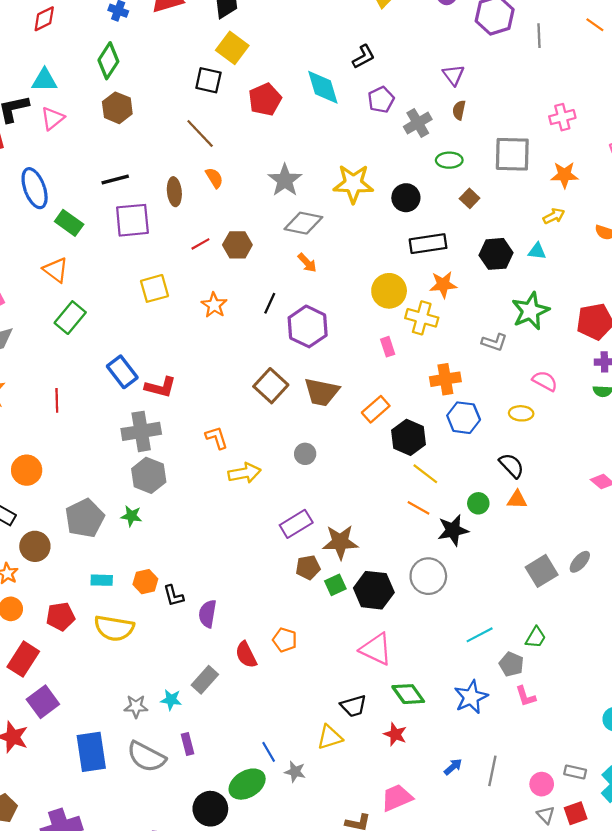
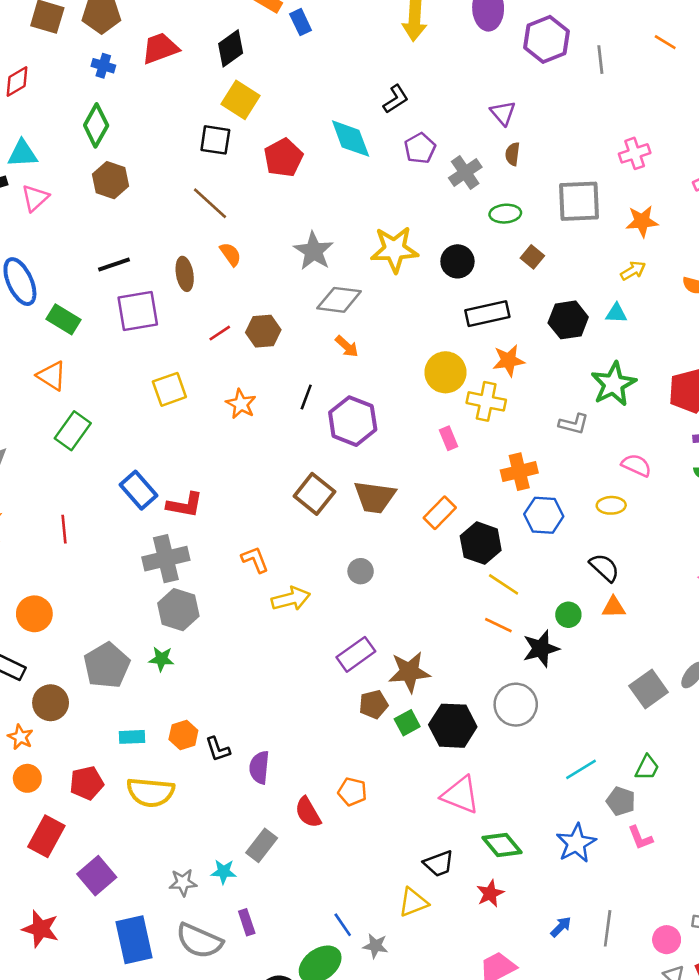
purple square: (43, 702) -> (97, 876), moved
red star: (395, 734) -> (490, 893), turned 30

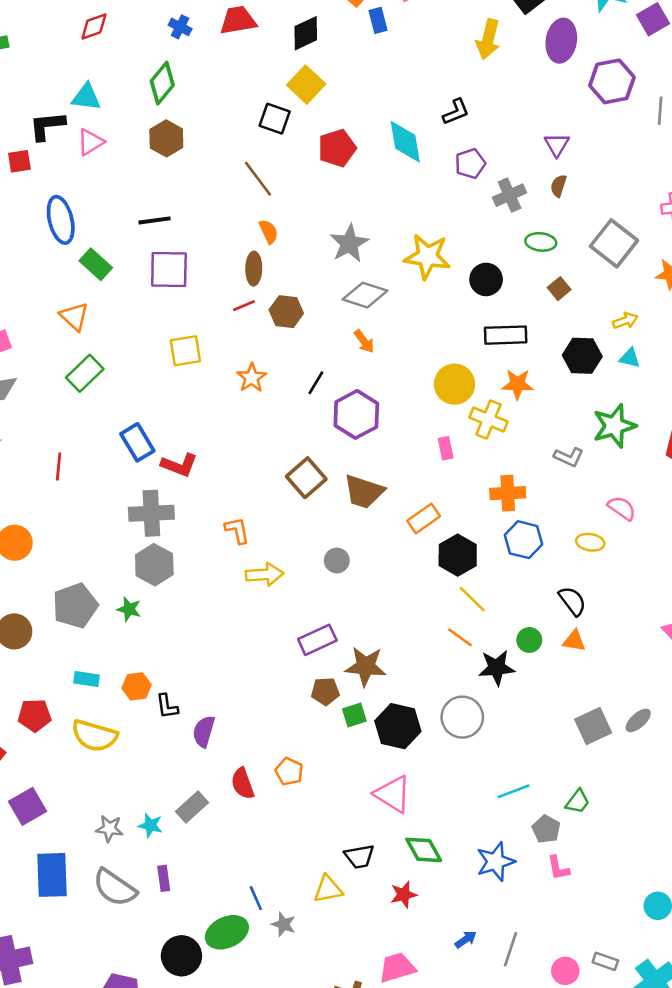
gray square: (579, 201) -> (614, 243), turned 30
yellow arrow: (633, 271) -> (625, 321), moved
brown ellipse: (185, 274) -> (254, 269), moved

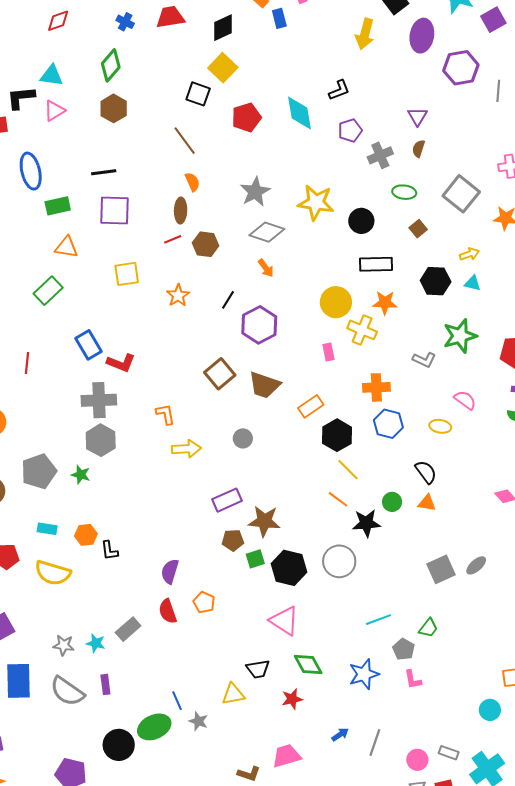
green rectangle: (96, 264) -> (58, 206), turned -55
orange triangle: (74, 316) -> (66, 247), moved, turned -35
purple semicircle: (204, 731) -> (170, 571), moved

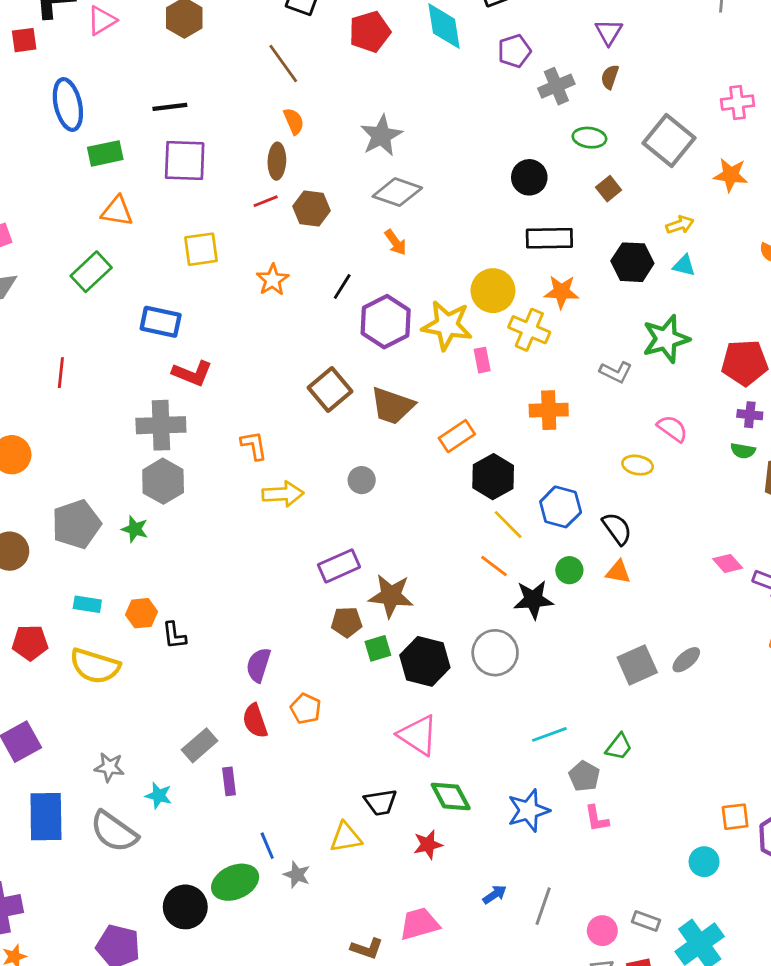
yellow star: (316, 203) -> (447, 325), moved
blue rectangle: (89, 345) -> (161, 322), moved, turned -48
blue hexagon: (388, 424) -> (561, 507), moved
cyan star: (96, 643) -> (159, 796), moved
purple rectangle: (105, 684) -> (229, 781), moved

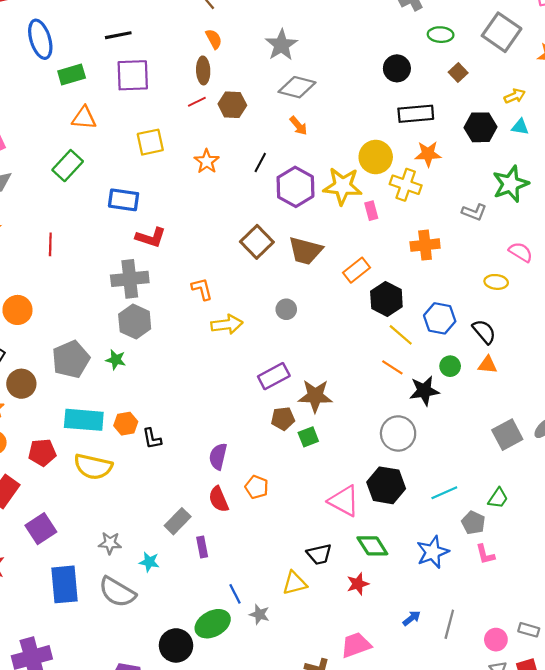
cyan rectangle: (87, 604) -> (84, 420), size x1.8
black hexagon: (425, 661) -> (386, 485), moved

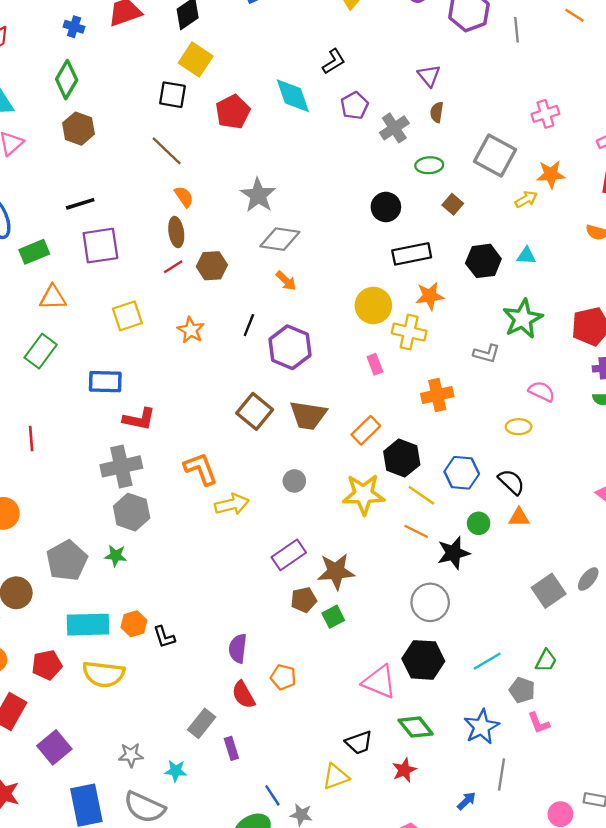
yellow arrow: (515, 96) -> (526, 199), moved
yellow star: (343, 186) -> (364, 494), moved
orange L-shape: (202, 289) -> (201, 469), size x1.4
gray line: (449, 624) -> (502, 775), moved

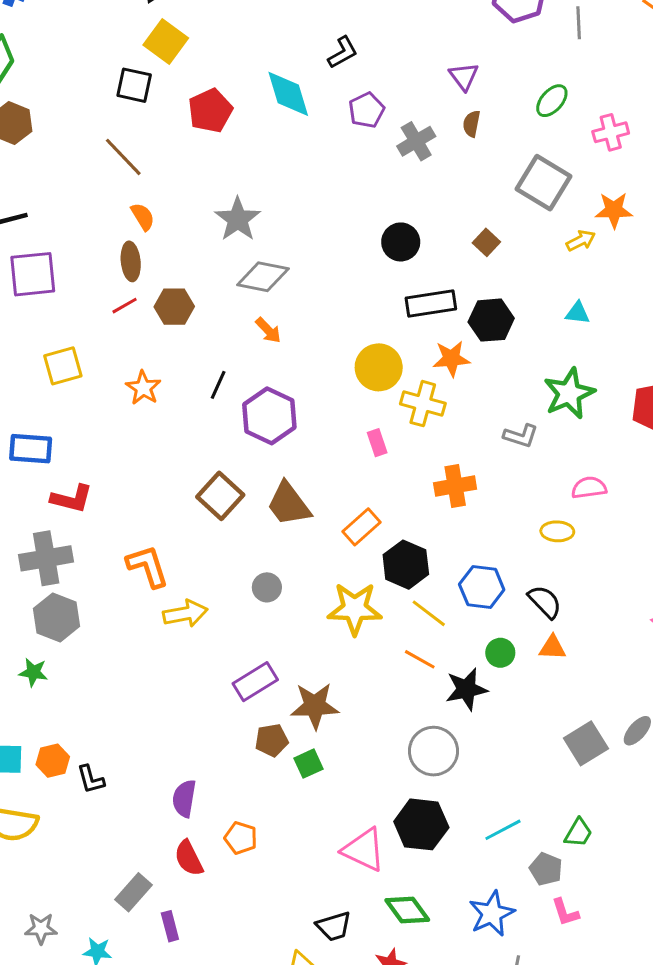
green ellipse: (429, 165) -> (552, 101), moved, turned -48
black hexagon: (483, 261) -> (491, 320), moved
pink semicircle: (542, 391) -> (589, 488), turned -36
brown trapezoid: (308, 415) -> (289, 504), turned 42

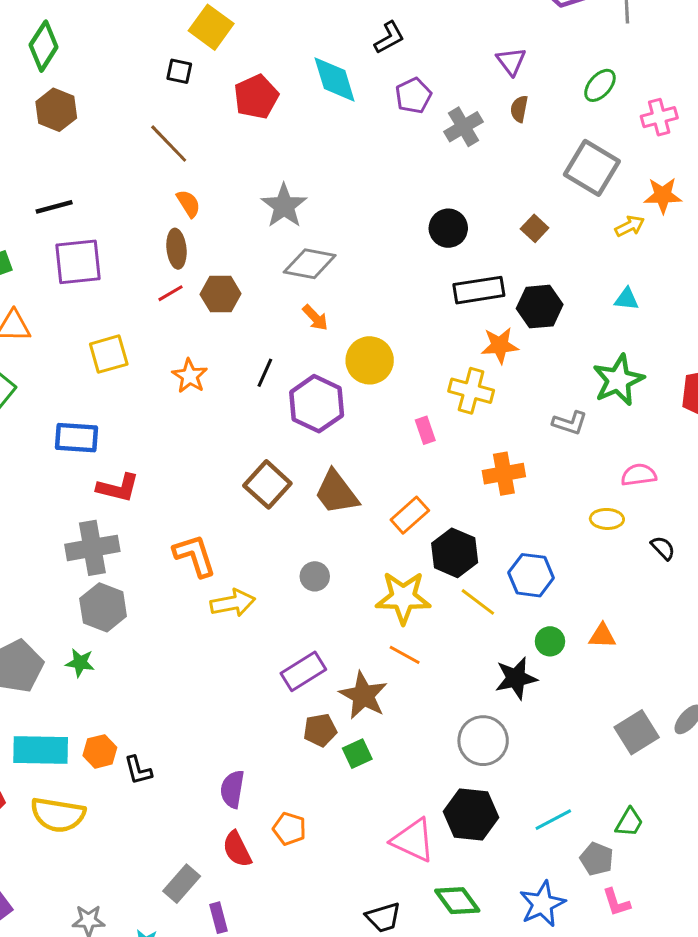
black square: (134, 85) -> (179, 71), size x0.7
yellow circle: (379, 367) -> (370, 360), moved
black semicircle: (545, 602) -> (663, 548), moved, size x0.7
orange line: (420, 659) -> (405, 655), moved
brown star: (315, 706) -> (363, 695), turned 30

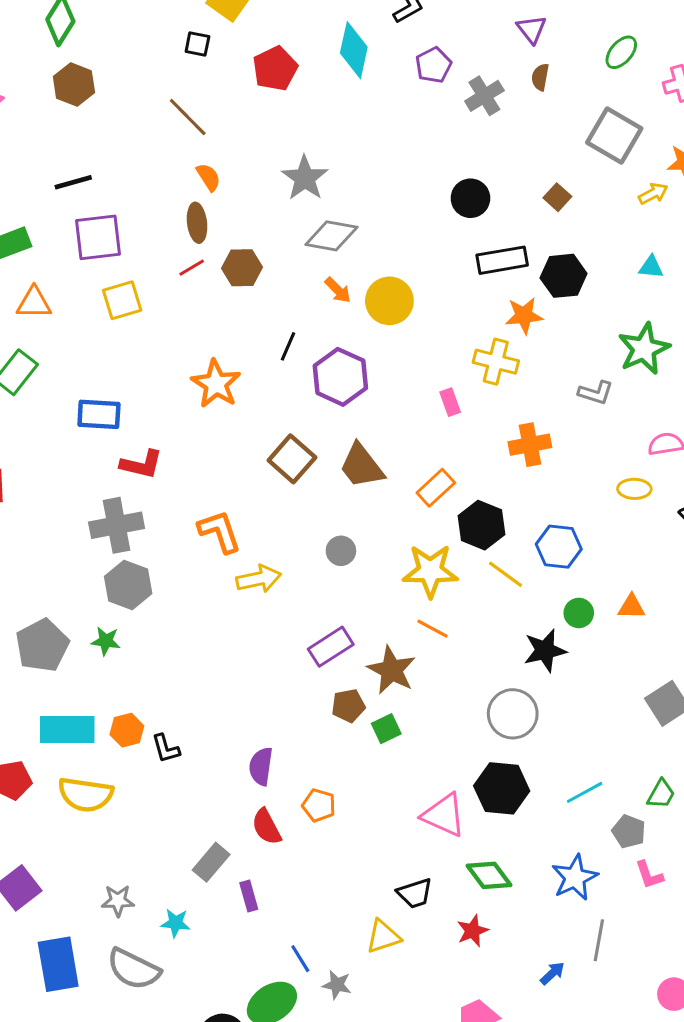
cyan diamond: (335, 80) -> (354, 50), turned 30
yellow square: (109, 354) -> (122, 300), moved
yellow circle: (370, 360) -> (389, 301), moved
orange star: (190, 376) -> (216, 384), moved, size x1.4

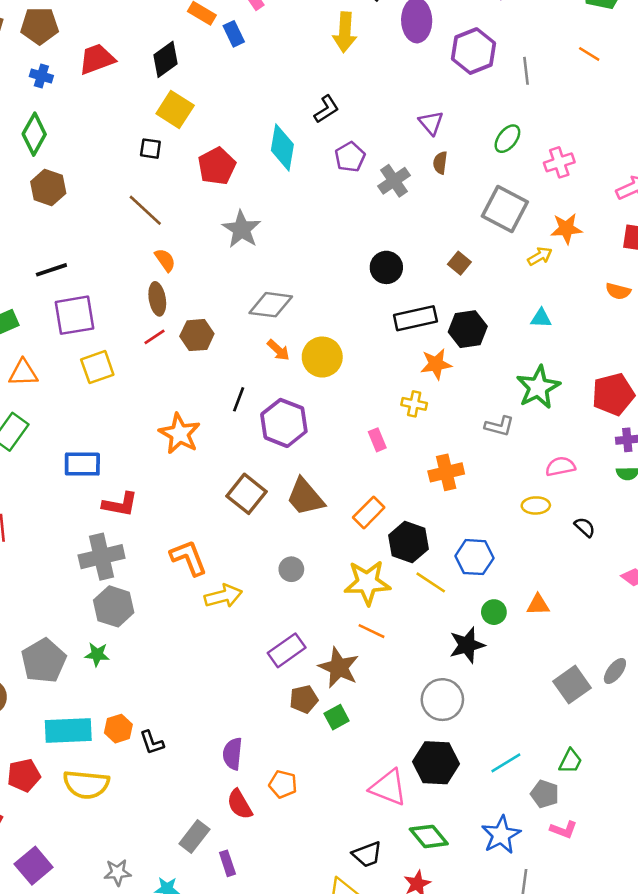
gray star: (305, 178) -> (242, 229), moved
yellow cross: (496, 362) -> (414, 404), size x0.7
pink L-shape: (649, 875) -> (564, 830), turned -48

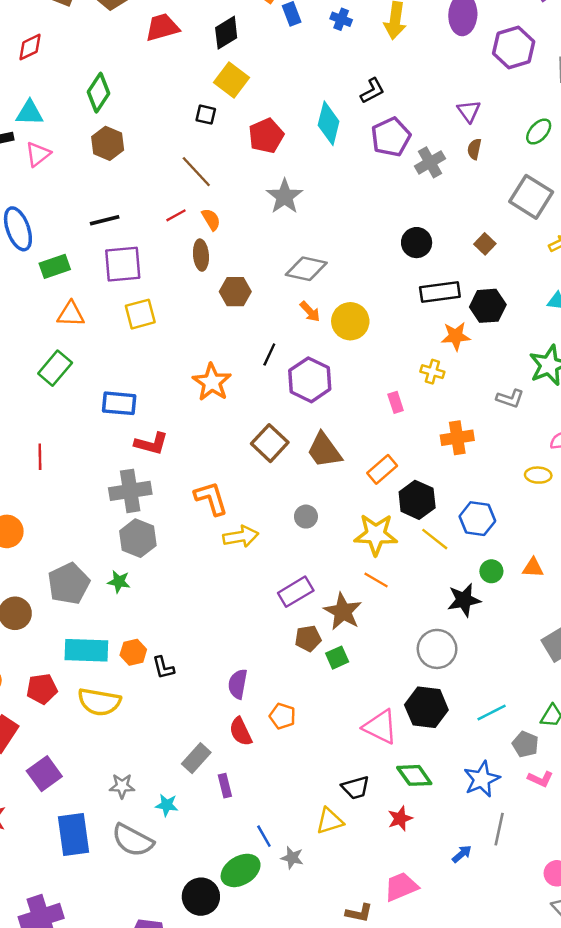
blue cross: (41, 76) -> (341, 19), moved
purple pentagon: (350, 157) -> (391, 137), size x1.4
red line: (154, 337) -> (176, 215), moved

